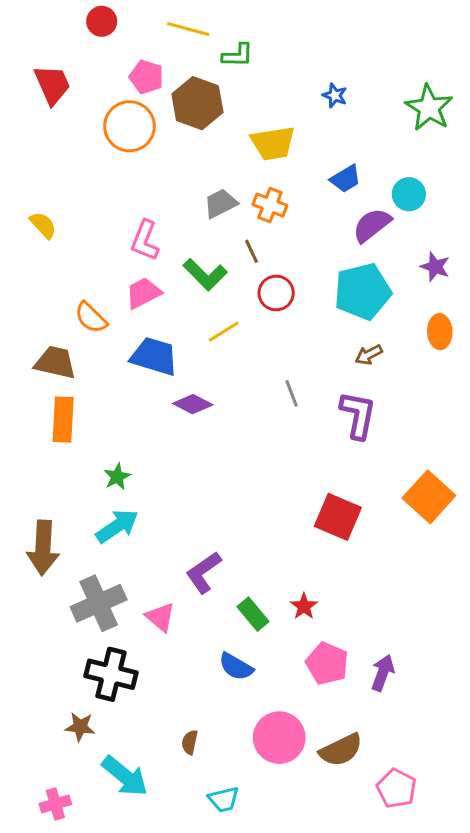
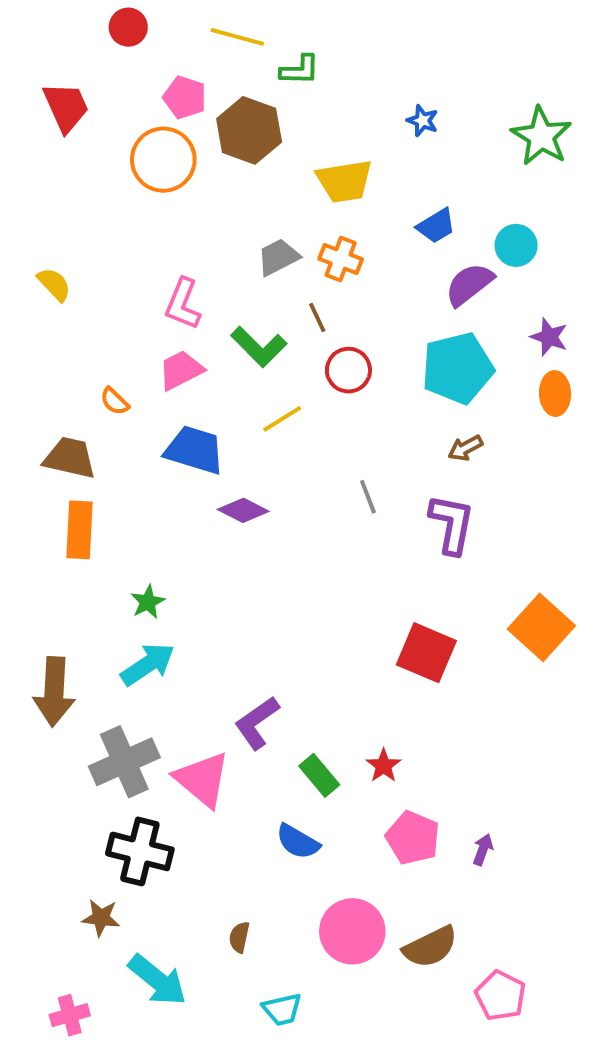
orange semicircle: (91, 318) -> (115, 401), size x0.7
orange ellipse: (440, 332) -> (555, 393), moved
pink triangle: (160, 617) -> (202, 779), size x1.5
purple arrow: (383, 673) -> (483, 850), size x0.7

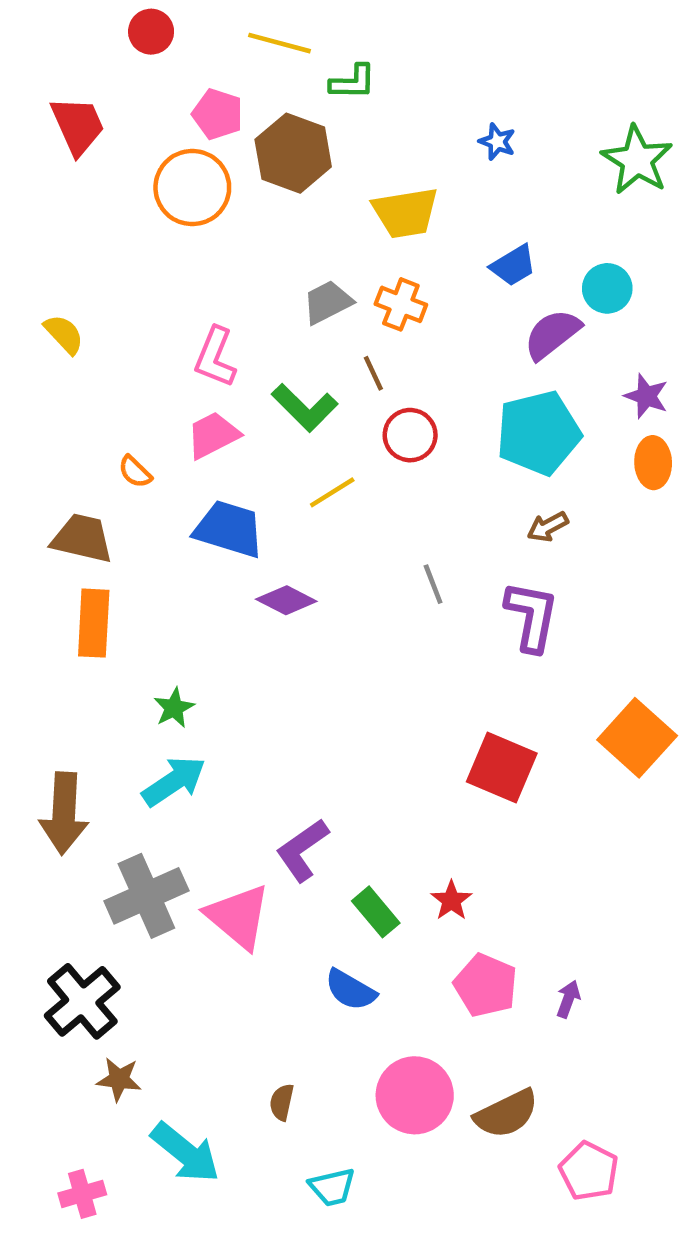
black cross: (140, 851) -> (82, 1001), moved, turned 36

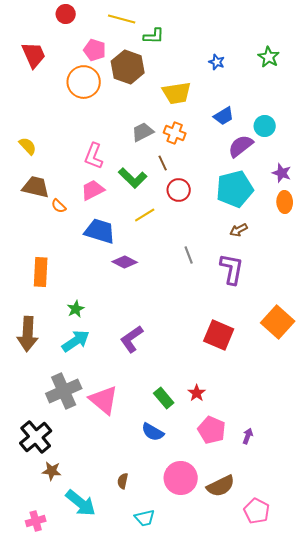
green star: (637, 160) -> (269, 57), moved, size x0.7
brown trapezoid: (82, 538) -> (36, 187), moved
brown arrow: (64, 813) -> (28, 334), moved
purple L-shape: (302, 850) -> (132, 339), moved

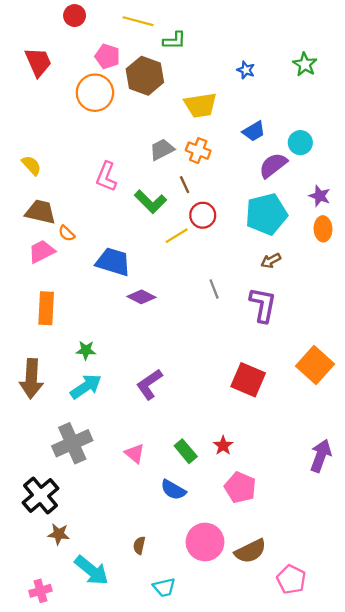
pink trapezoid: (93, 190) -> (42, 252), moved
yellow line: (145, 215) -> (177, 236), moved
green star: (76, 309) -> (86, 350), turned 30
pink triangle: (104, 400) -> (135, 453), moved, size x0.6
purple arrow: (248, 436) -> (321, 456), moved, size x1.8

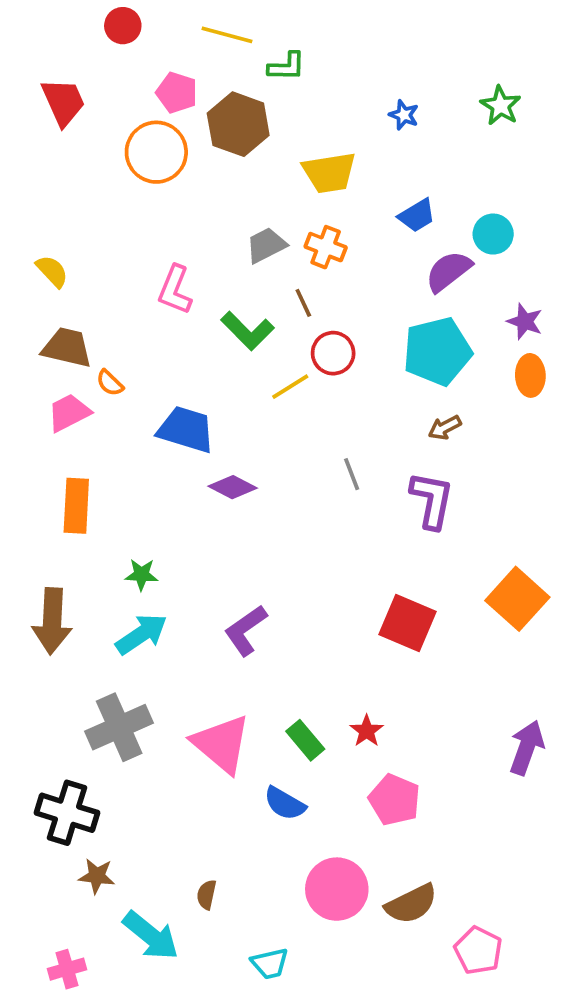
pink triangle: (135, 453) -> (221, 744), size x1.8
black cross: (40, 495) -> (67, 813), turned -33
brown semicircle: (139, 545) -> (207, 895), moved

